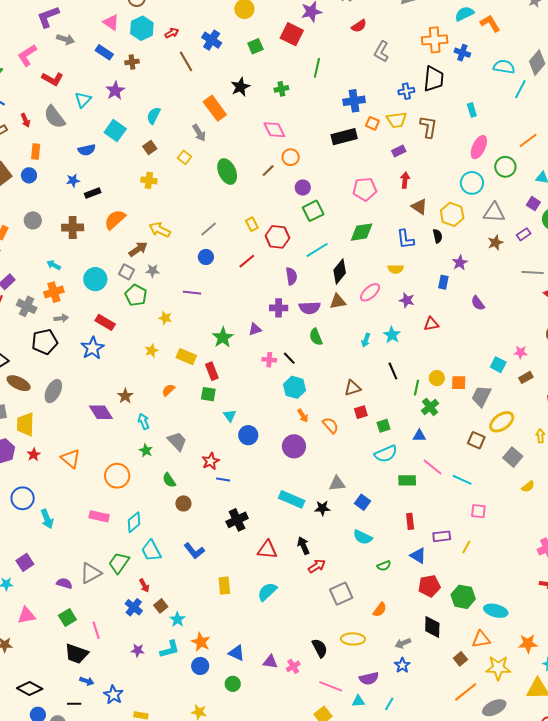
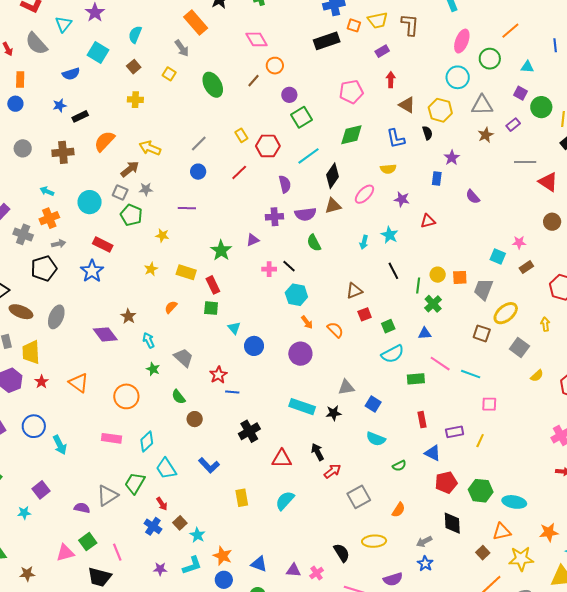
pink triangle: (26, 615) -> (65, 553), moved

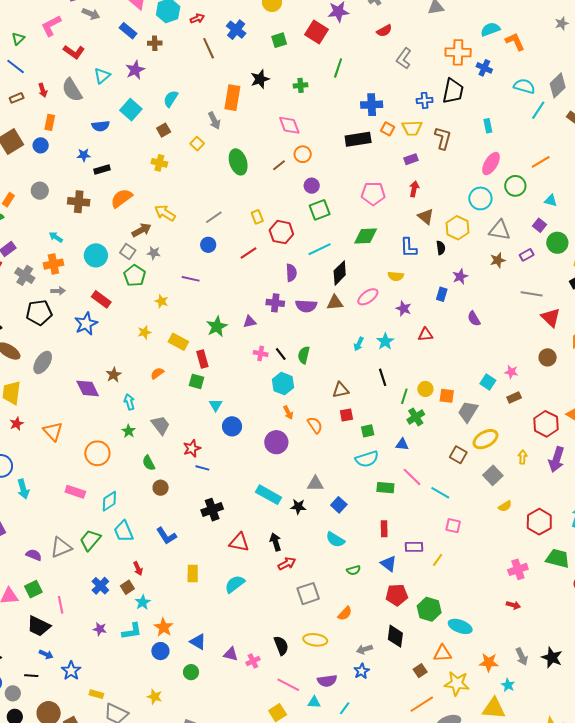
orange rectangle: (196, 22) -> (232, 98), turned 40
green semicircle: (314, 243) -> (304, 355), moved, turned 30
red arrow: (162, 504) -> (138, 568), moved

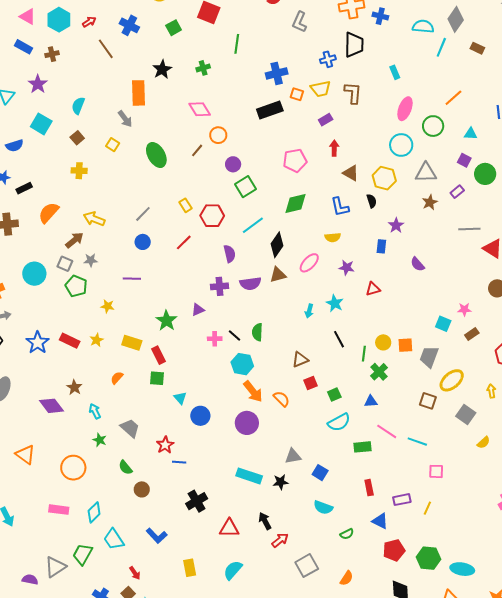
red rectangle: (101, 299) -> (70, 341), moved
orange arrow: (288, 413) -> (253, 392), size x1.6

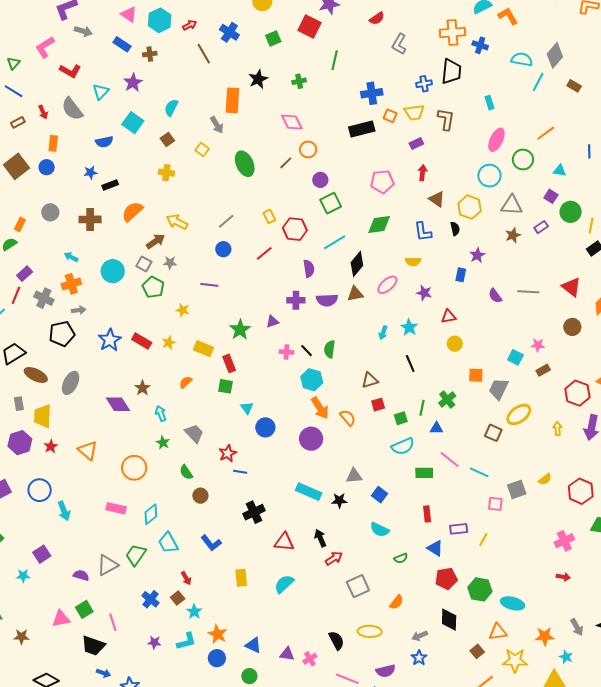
gray line: (469, 229) -> (528, 292), moved
yellow circle: (383, 342) -> (455, 344), moved
green line: (364, 354) -> (422, 408), moved
gray square: (466, 415) -> (517, 489), moved, turned 30

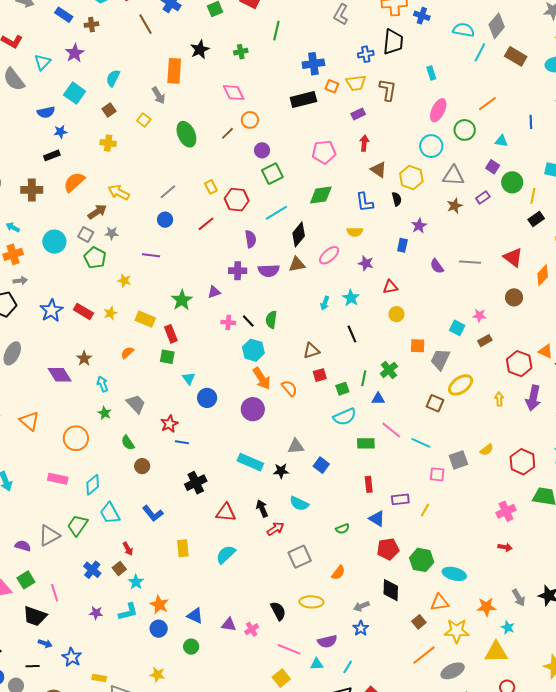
brown rectangle: (574, 86) -> (516, 56), size x1.5
blue star: (90, 172) -> (60, 132), moved
cyan semicircle: (380, 530) -> (299, 504), moved

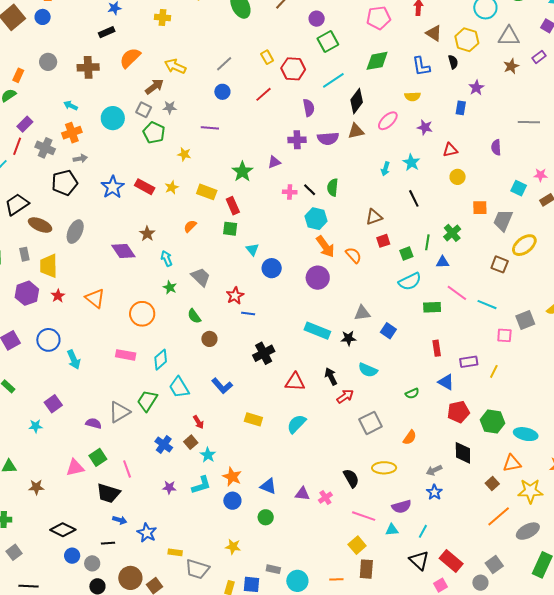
purple semicircle: (437, 266) -> (496, 147), moved, turned 35
yellow rectangle: (183, 548) -> (253, 419), turned -66

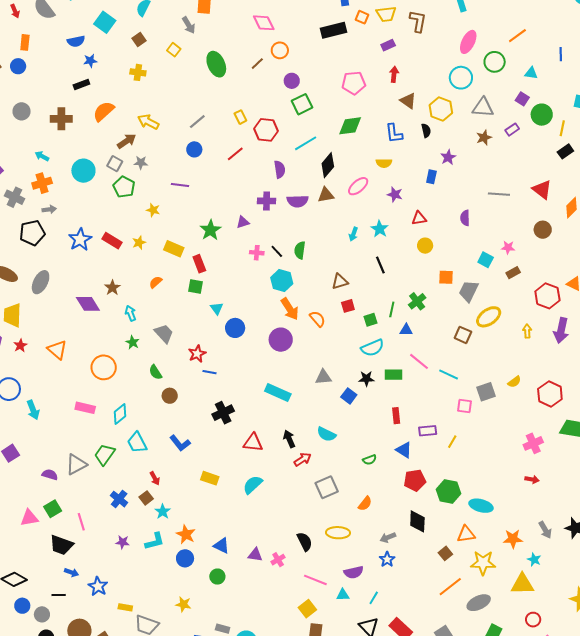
black star: (348, 338) -> (366, 379), moved

